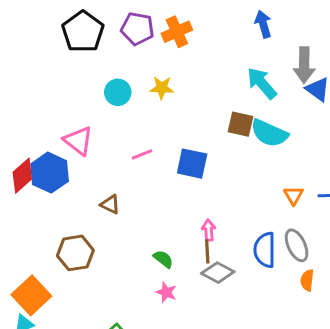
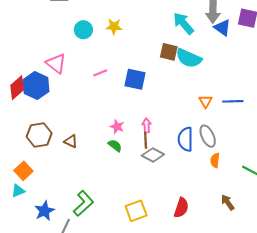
brown triangle: (110, 204) -> (71, 141), moved
brown hexagon: (75, 253) -> (39, 135), moved
pink star: (166, 292) -> (117, 127), moved
orange square: (31, 295) -> (23, 171), size x0.7

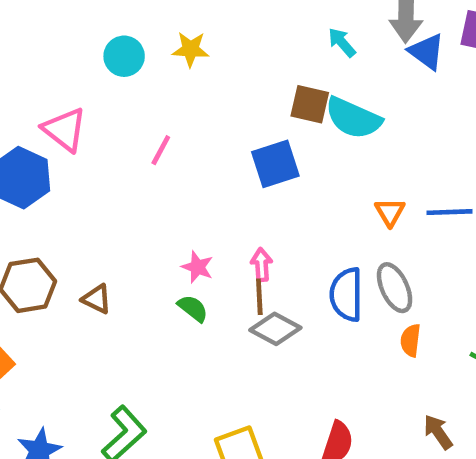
cyan arrow: (183, 23) -> (342, 42), size x0.6
pink line: (100, 73) -> (161, 150), turned -40
blue square: (135, 79) -> (275, 164), moved, turned -30

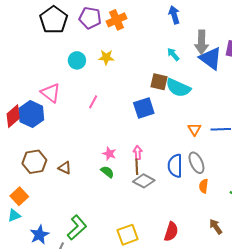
blue triangle: (427, 52) -> (211, 58), size x1.4

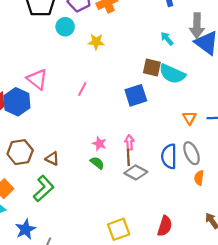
cyan circle: (77, 60) -> (65, 27), moved
green L-shape: (77, 228) -> (44, 189), moved

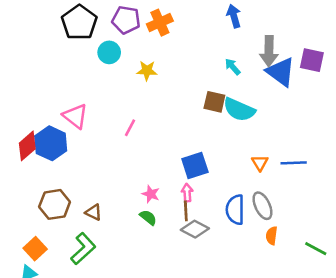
blue square: (136, 95) -> (195, 165), moved

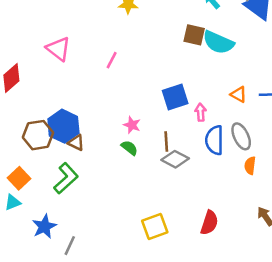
blue hexagon: (51, 143) -> (63, 126), moved
orange triangle: (260, 163) -> (239, 94), turned -30
pink arrow: (187, 193) -> (201, 112), moved

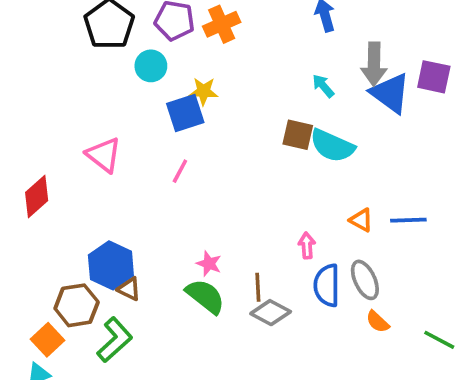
blue square: (175, 97) -> (185, 113), moved
brown hexagon: (38, 135) -> (77, 305), moved
green semicircle: (129, 148) -> (205, 296), size x1.6
orange semicircle: (250, 166) -> (378, 322), turned -54

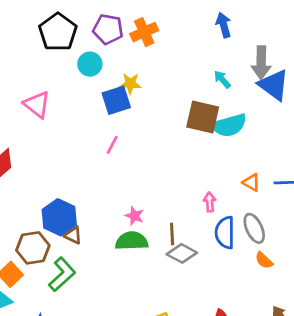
brown square: (298, 135) -> (203, 117), size x1.4
cyan semicircle: (332, 146) -> (229, 125), turned -40
pink triangle: (104, 155) -> (37, 104), moved
green semicircle: (205, 296) -> (132, 241), turned -40

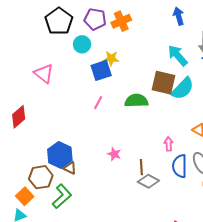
cyan arrow: (222, 79) -> (178, 55), size x1.6
cyan semicircle: (229, 125) -> (183, 89), turned -30
green semicircle: (132, 241) -> (136, 101), moved

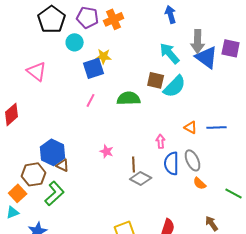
brown square: (164, 83) -> (156, 80), size x0.7

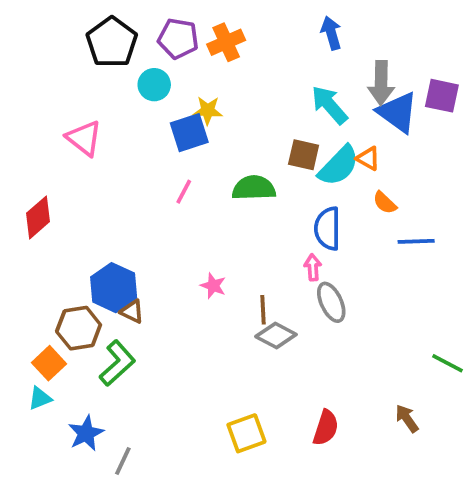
orange triangle: (191, 127) -> (368, 158), moved
gray ellipse: (193, 160) -> (331, 302), moved
blue semicircle: (172, 163) -> (328, 229), moved
orange semicircle: (200, 183) -> (385, 203), moved

